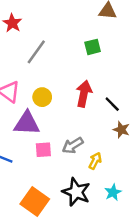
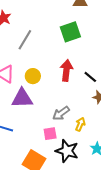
green square: (93, 47) -> (70, 32), size x1.5
pink square: (43, 150) -> (50, 134), moved

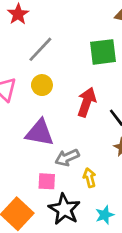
yellow circle: (33, 76) -> (42, 85), moved
purple triangle: (22, 98) -> (40, 133), moved
yellow arrow: (80, 124) -> (90, 178), turned -48

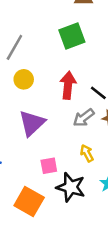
purple triangle: (40, 133) -> (32, 123), turned -40
gray arrow: (67, 158) -> (84, 118), moved

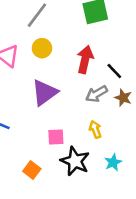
orange square: (29, 202) -> (32, 170), size x0.6

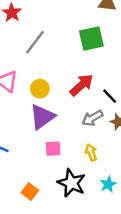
yellow circle: (42, 48) -> (40, 89), moved
red arrow: (85, 60) -> (81, 85), turned 35
pink square: (56, 137) -> (53, 149), moved

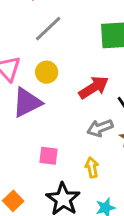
yellow circle: (40, 89) -> (47, 72), moved
purple triangle: (42, 117) -> (27, 102), moved

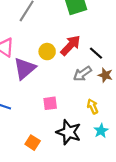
yellow circle: (47, 72) -> (47, 52), moved
yellow arrow: (92, 167) -> (93, 106), moved

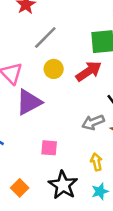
red arrow: (70, 45) -> (89, 71), moved
yellow circle: (47, 52) -> (54, 69), moved

